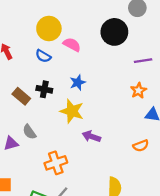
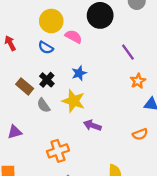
black circle: (114, 32) -> (100, 15), moved
purple line: (143, 61) -> (128, 52), moved, turned 63
black cross: (44, 89) -> (47, 80), turned 32
gray semicircle: (29, 132) -> (44, 105), moved

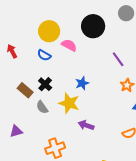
blue star: (79, 73) -> (82, 83), moved

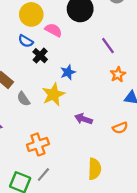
black cross: (45, 84) -> (40, 56), moved
yellow star: (69, 103) -> (53, 94), turned 30
purple arrow: (86, 125) -> (83, 119), moved

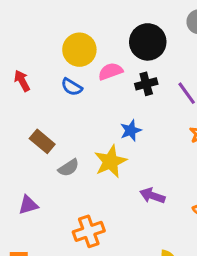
pink semicircle: (53, 30) -> (110, 71), turned -48
black cross: (40, 56) -> (146, 84), moved, turned 32
gray semicircle: (23, 99) -> (69, 168), turned -88

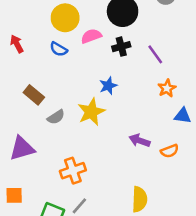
purple arrow: (152, 196) -> (140, 141), moved
purple triangle: (28, 205) -> (22, 148), size x1.5

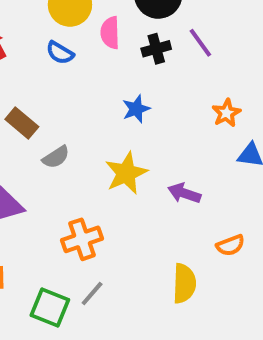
pink semicircle: (91, 36) -> (110, 33), turned -72
purple line: (155, 54) -> (200, 43), moved
yellow star: (91, 112) -> (126, 173), moved
orange semicircle: (170, 151) -> (230, 245), moved

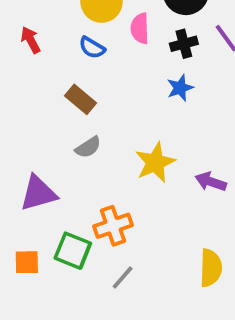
blue star: (136, 109) -> (180, 88), moved
brown rectangle: (22, 123) -> (80, 99), moved
green square: (50, 308) -> (73, 251), moved

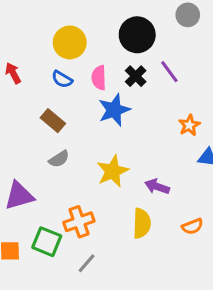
pink semicircle: (140, 28) -> (99, 78), moved
black cross: (184, 44) -> (136, 76), turned -30
blue star: (180, 88) -> (114, 110), moved, size x1.5
yellow semicircle: (211, 268) -> (142, 223), moved

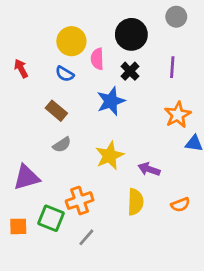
purple line: (169, 72) -> (172, 67), moved, turned 40
pink semicircle: (99, 78) -> (97, 59), moved
orange star: (189, 125) -> (178, 115), size x1.4

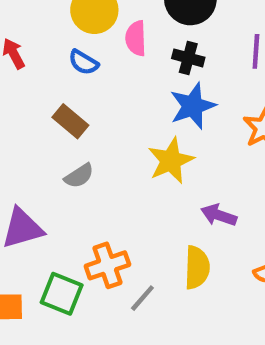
black cross: (130, 71) -> (188, 58), turned -30
blue star: (111, 101) -> (193, 106), moved
yellow star: (110, 156) -> (171, 161), moved
gray line: (86, 237) -> (142, 298), moved

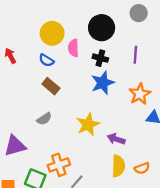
brown rectangle: (70, 121) -> (51, 86), moved
yellow star: (171, 161) -> (88, 124), moved
yellow semicircle: (197, 268) -> (118, 166), moved

